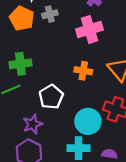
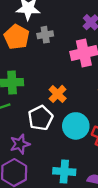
orange cross: (83, 71) -> (58, 94), moved, turned 30
cyan circle: (88, 121) -> (76, 126), moved

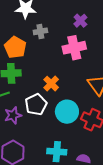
orange pentagon: (17, 37) -> (15, 47), moved
purple star: (20, 144) -> (13, 115), moved

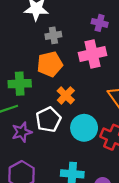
purple cross: (80, 21) -> (100, 23), turned -32
orange pentagon: (15, 47) -> (50, 64), moved, turned 30

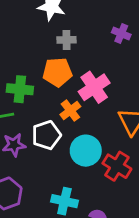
pink cross: (93, 54) -> (94, 87), moved, turned -30

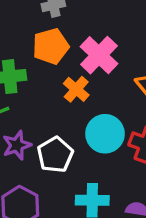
white pentagon: (46, 135) -> (55, 155), moved

